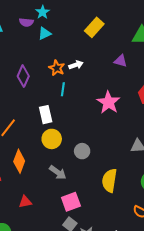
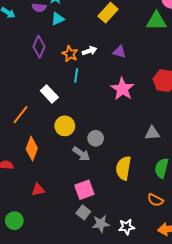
purple triangle: (121, 61) -> (119, 52), moved
purple diamond: (23, 76) -> (39, 47), moved
white rectangle: (46, 115) -> (49, 94), moved, turned -30
gray arrow: (58, 172) -> (81, 154), moved

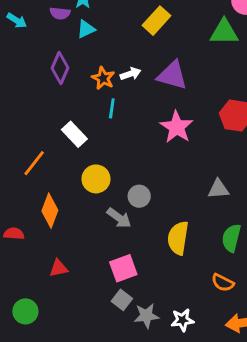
purple triangle: (119, 52) -> (172, 75), size x1.6

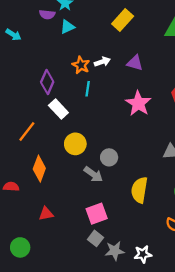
cyan arrow: (17, 21) -> (13, 35), moved
purple diamond: (60, 68) -> (47, 82), moved
purple triangle: (172, 75) -> (135, 63), size x0.7

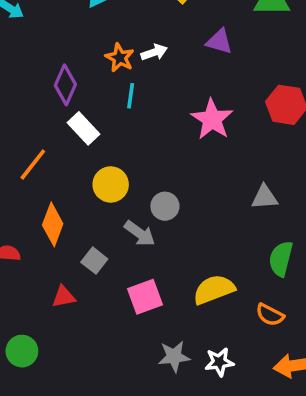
purple triangle: (135, 63) -> (219, 41), moved
yellow semicircle: (139, 190) -> (214, 289), moved, turned 60
gray square: (96, 238) -> (94, 261), moved

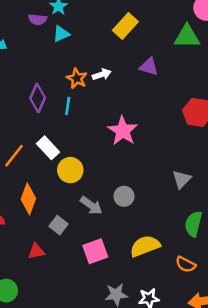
cyan line: (131, 96) -> (68, 106), moved
pink star: (212, 119) -> (123, 131), moved
white rectangle: (83, 128) -> (48, 148), moved
gray triangle: (265, 197) -> (182, 179), turned -42
gray circle: (165, 206) -> (124, 196), moved

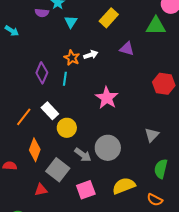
cyan triangle: (61, 34) -> (71, 22), moved, turned -32
gray circle: (124, 196) -> (108, 148), size x1.6
gray square: (59, 225) -> (58, 170), size x1.6

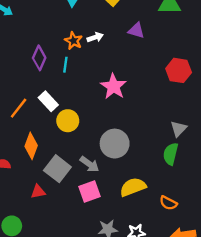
gray triangle: (152, 135) -> (179, 129), moved
gray arrow: (83, 155) -> (89, 164), moved
green semicircle: (161, 169) -> (171, 154), moved

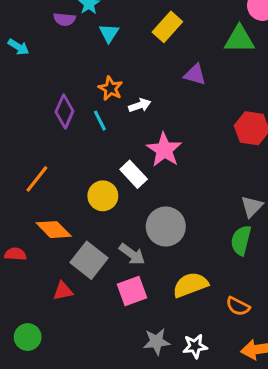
white arrow: (95, 37) -> (140, 105), moved
cyan line: (65, 65) -> (100, 121), turned -35
white rectangle: (48, 101) -> (134, 174), moved
orange diamond: (31, 146) -> (54, 230), turned -65

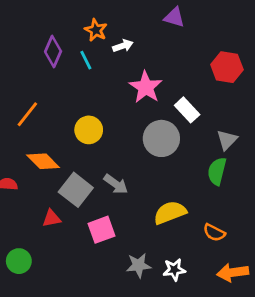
white rectangle: (134, 174) -> (187, 110), moved
gray circle: (166, 227) -> (161, 138), moved
pink square: (132, 291) -> (102, 230), moved

